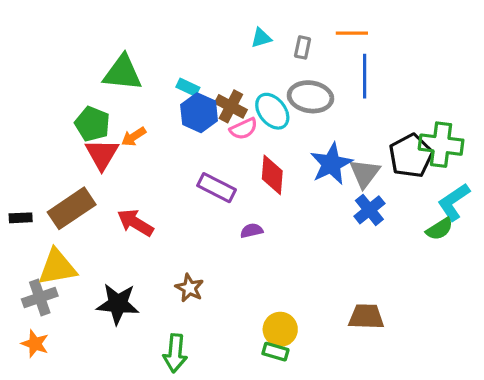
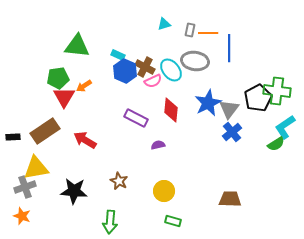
orange line: (352, 33) -> (208, 33), moved
green pentagon: (92, 124) -> (58, 78), turned -30
yellow circle: (280, 329) -> (164, 191), moved

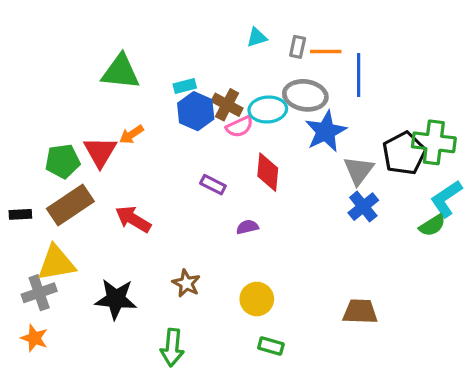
cyan rectangle: (118, 55) -> (185, 86), turned -40
cyan ellipse: (171, 70) -> (268, 109), turned -55
green pentagon: (58, 78) -> (63, 161), moved
blue star: (208, 103) -> (326, 131), moved
purple rectangle: (136, 118) -> (213, 185), size x0.7

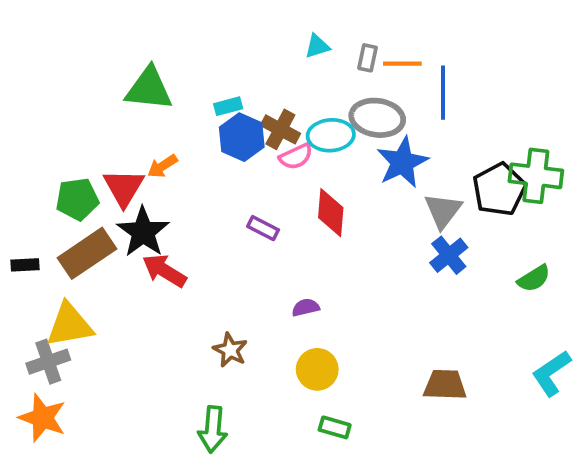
cyan L-shape: (446, 199) -> (551, 373), moved
purple semicircle: (247, 227) -> (306, 307), moved
black star: (116, 299) -> (143, 232), moved, turned 30
orange star: (34, 338) -> (42, 418), size x1.4

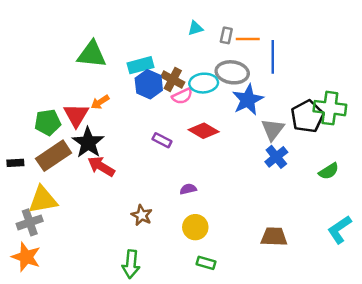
cyan rectangle: (228, 106) -> (141, 65), size x1.5
red diamond: (331, 213) -> (204, 131), turned -64

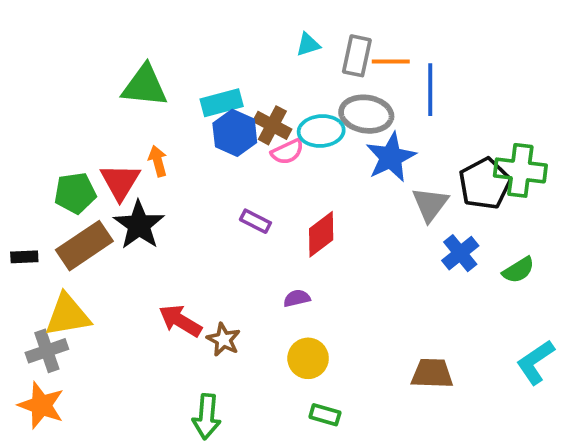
gray rectangle: (226, 35) -> (357, 56), size x1.5
orange arrow: (100, 102) -> (158, 161), turned 108
red diamond: (204, 131) -> (321, 234), moved, turned -68
blue cross: (276, 157) -> (460, 253), moved
red arrow: (101, 166) -> (180, 321), moved

